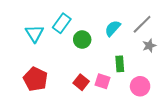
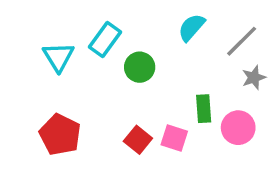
cyan semicircle: (113, 28) -> (191, 27), moved
pink circle: (140, 86) -> (238, 128), moved

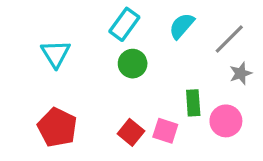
cyan rectangle: (105, 39) -> (124, 24), moved

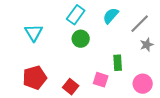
pink circle: (226, 121) -> (143, 84), moved
red pentagon: (57, 127) -> (35, 78), turned 30
red square: (131, 132) -> (71, 87), moved

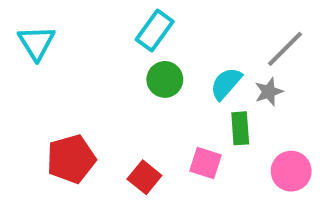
cyan semicircle: (111, 16) -> (226, 84), moved
cyan triangle: (34, 33) -> (36, 43), moved
gray star: (147, 45) -> (269, 92), moved

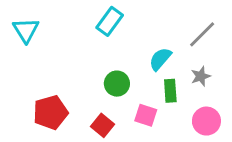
green circle: (165, 79) -> (117, 84), moved
gray star: (269, 92) -> (201, 76), moved

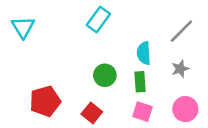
cyan semicircle: (160, 59) -> (144, 53), turned -45
green rectangle: (170, 91) -> (140, 82), moved
pink square: (146, 115) -> (143, 112), moved

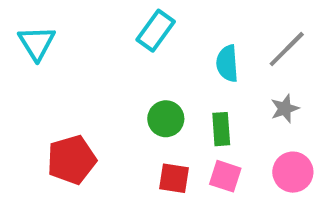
cyan semicircle: (144, 53) -> (227, 63), moved
red square: (92, 113) -> (174, 178), moved, turned -30

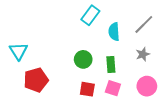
cyan rectangle: (156, 31) -> (90, 15), moved
cyan triangle: (37, 43) -> (18, 51), moved

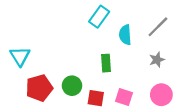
green circle: (83, 59) -> (72, 86), moved
green rectangle: (111, 65) -> (106, 63), moved

